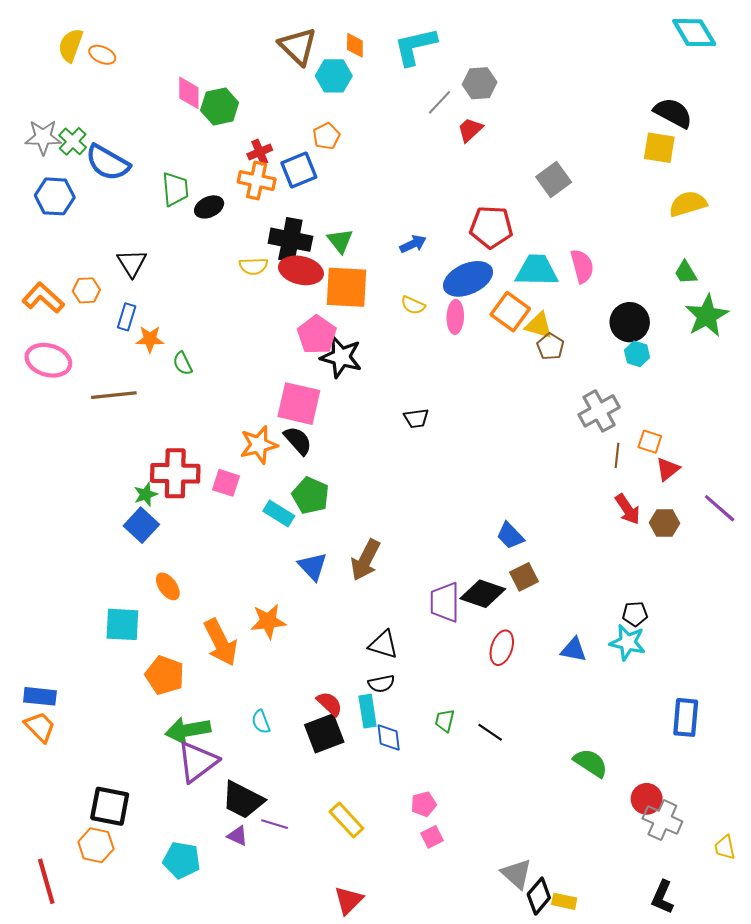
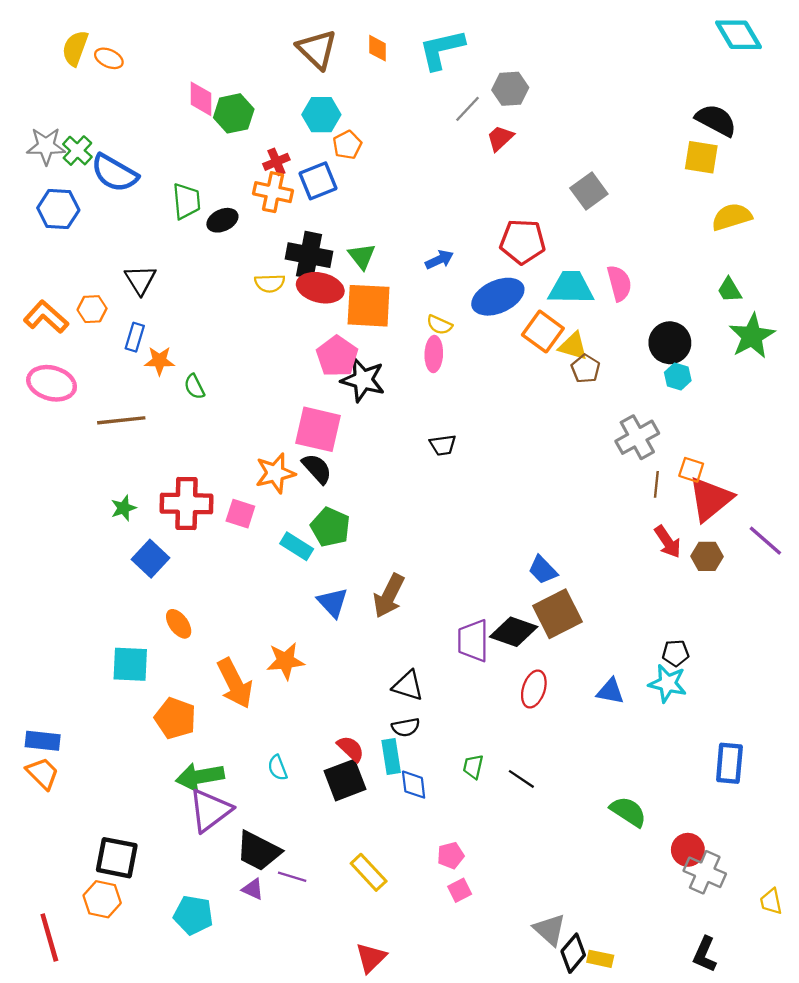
cyan hexagon: (334, 76) -> (321, 115), moved
pink ellipse: (455, 317) -> (434, 354), moved
red triangle: (668, 469) -> (710, 499), size x1.8
green star: (146, 494) -> (124, 508), moved
brown square: (524, 577) -> (557, 614), size x1.6

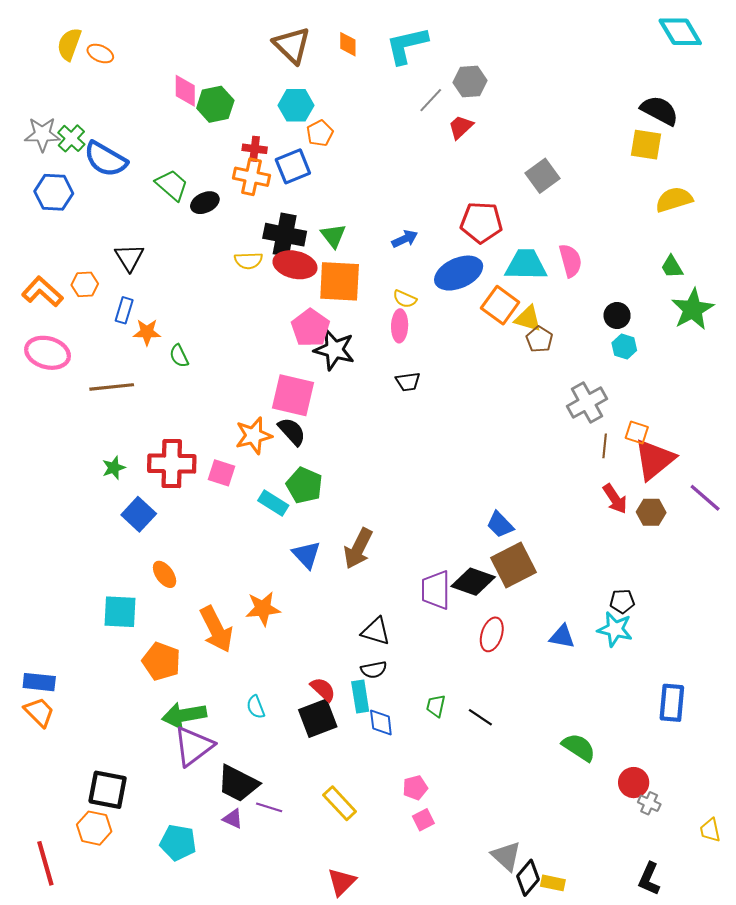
red cross: (276, 162) -> (255, 149), turned 30
green trapezoid: (186, 201) -> (172, 185), turned -44
black circle: (670, 343) -> (617, 316), size x0.7
black trapezoid: (443, 445) -> (408, 382), moved
gray cross: (705, 872) -> (649, 803), size x0.6

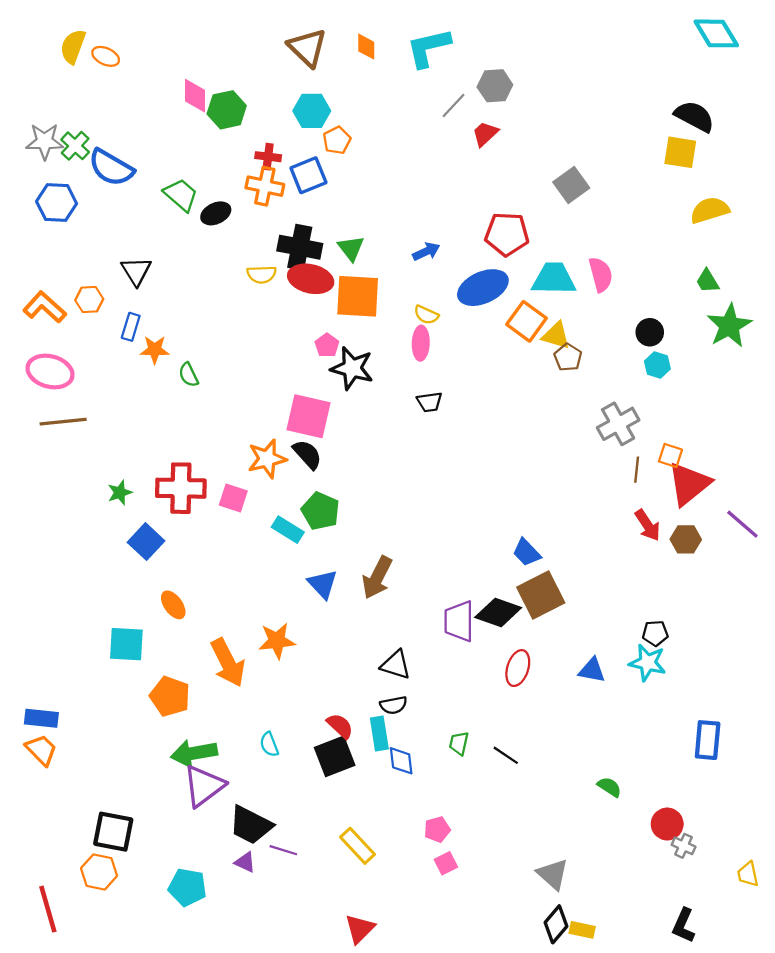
pink pentagon: (311, 328) -> (327, 345), size x0.6
brown line: (112, 387) -> (63, 422), moved
green semicircle: (579, 747) -> (609, 787), size x0.7
gray triangle: (506, 856) -> (553, 874), moved

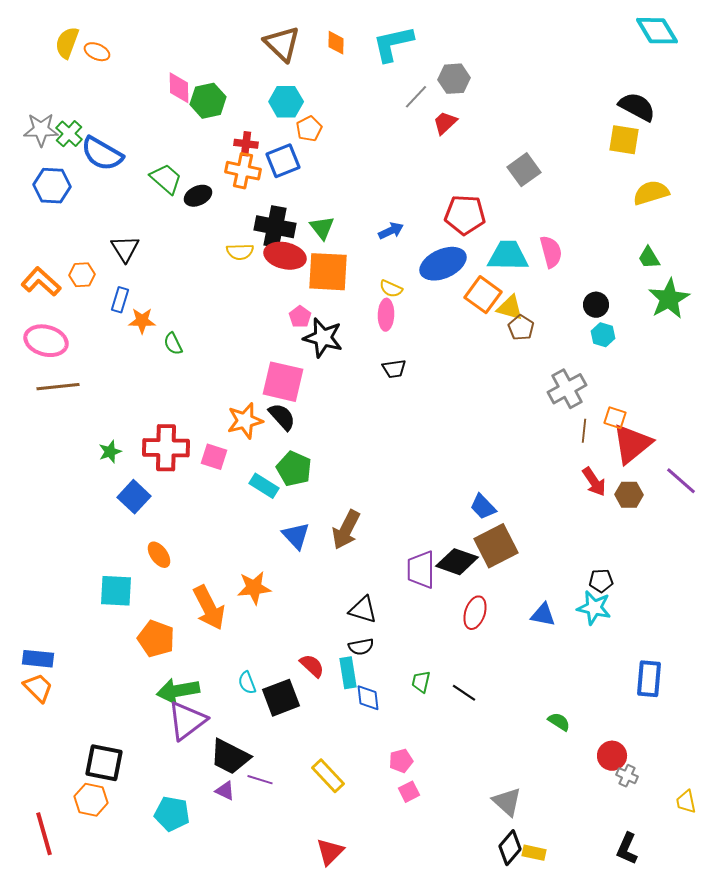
black square: (335, 756) -> (281, 698), moved

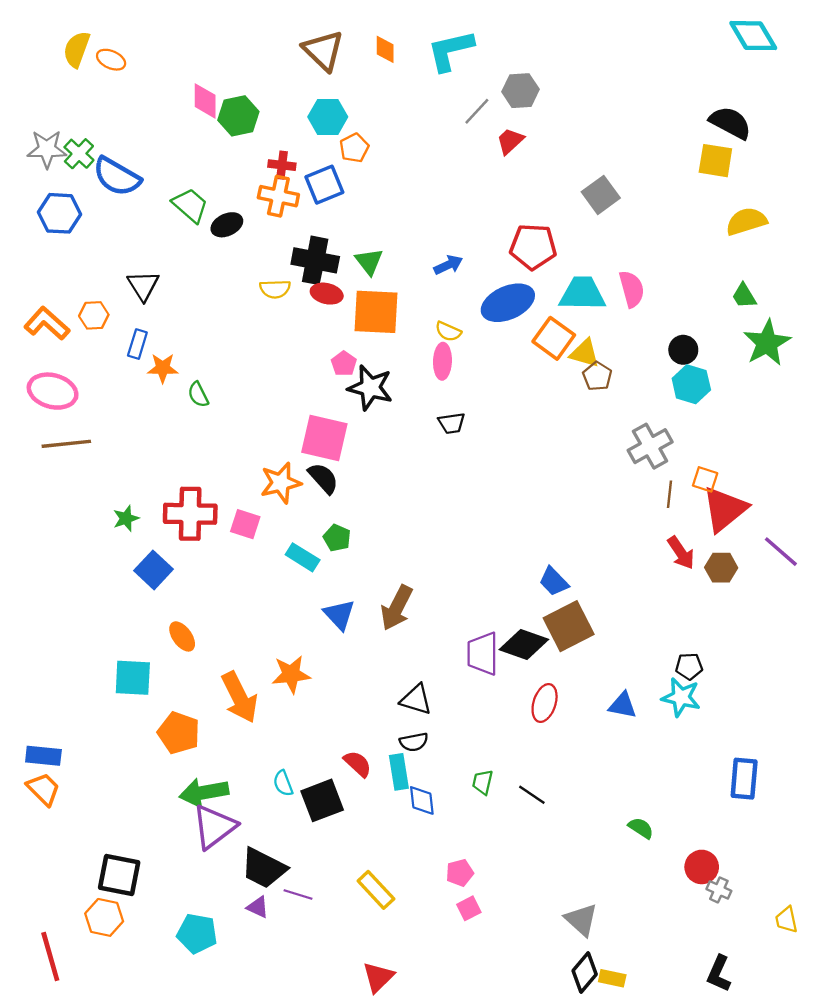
red ellipse: (285, 256) -> (327, 294), size x0.7
cyan hexagon: (603, 335) -> (691, 384), size x1.4
green pentagon: (294, 469) -> (337, 538), size x0.7

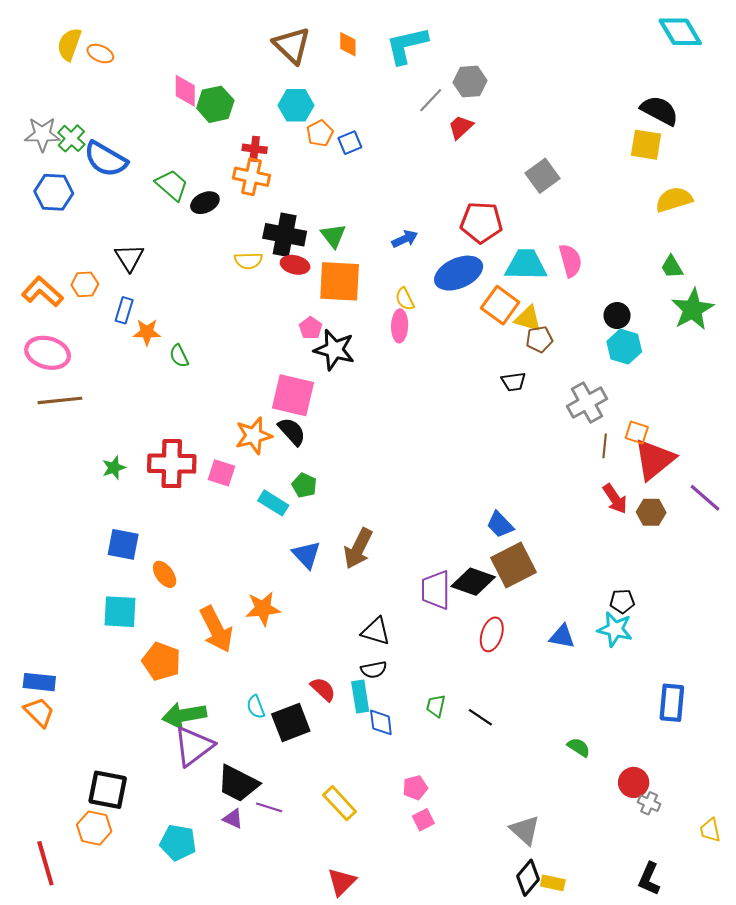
blue square: (324, 185) -> (350, 143), moved, size x0.7
yellow semicircle: (448, 331) -> (405, 299), turned 40
brown pentagon: (597, 376) -> (539, 339), turned 30
black trapezoid: (452, 423) -> (513, 382), moved
blue square: (153, 570) -> (123, 544), moved, turned -32

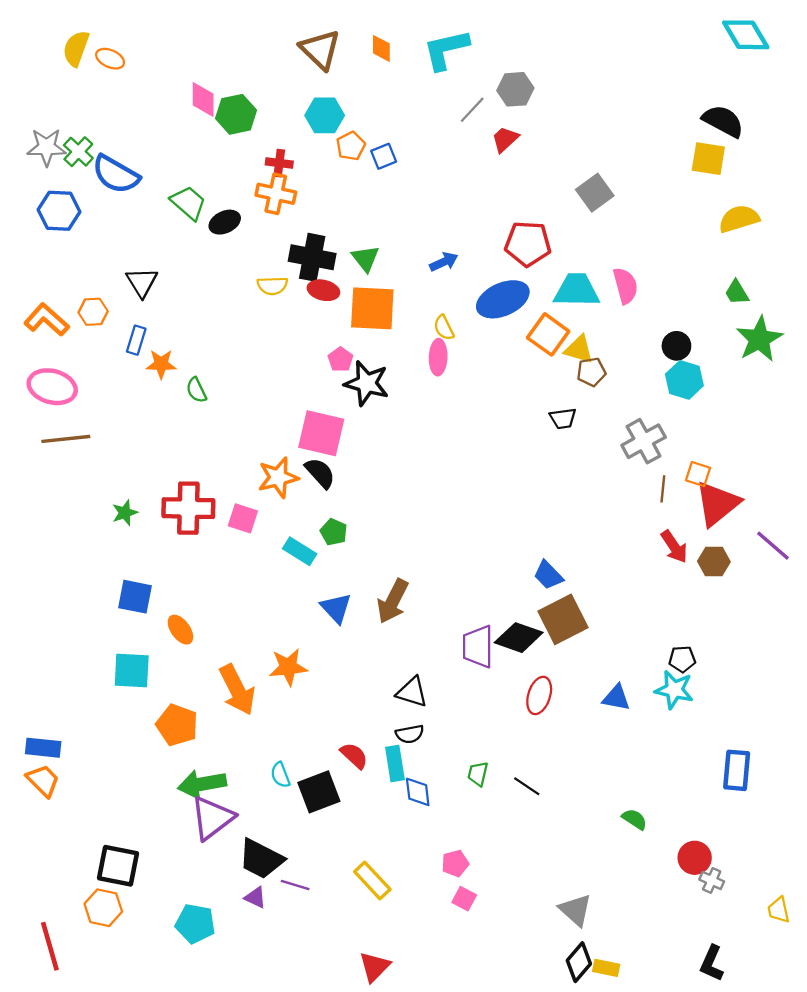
pink square: (423, 820) -> (464, 899), turned -35

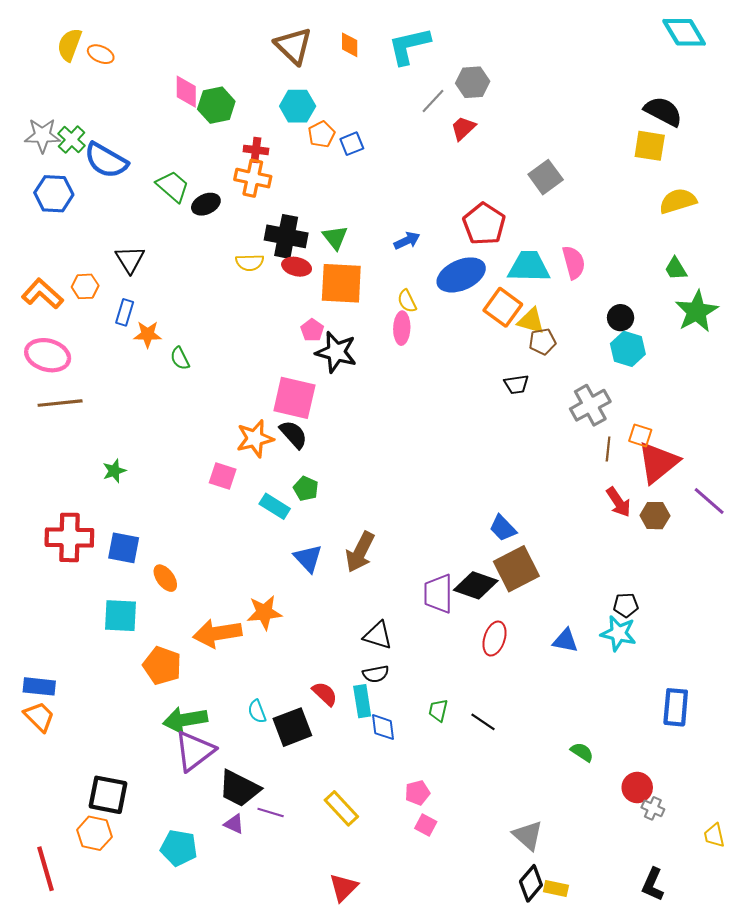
red pentagon: (528, 244) -> (484, 224), turned 30
red cross: (188, 508) -> (69, 537), moved
orange arrow: (237, 690) -> (217, 633), turned 108

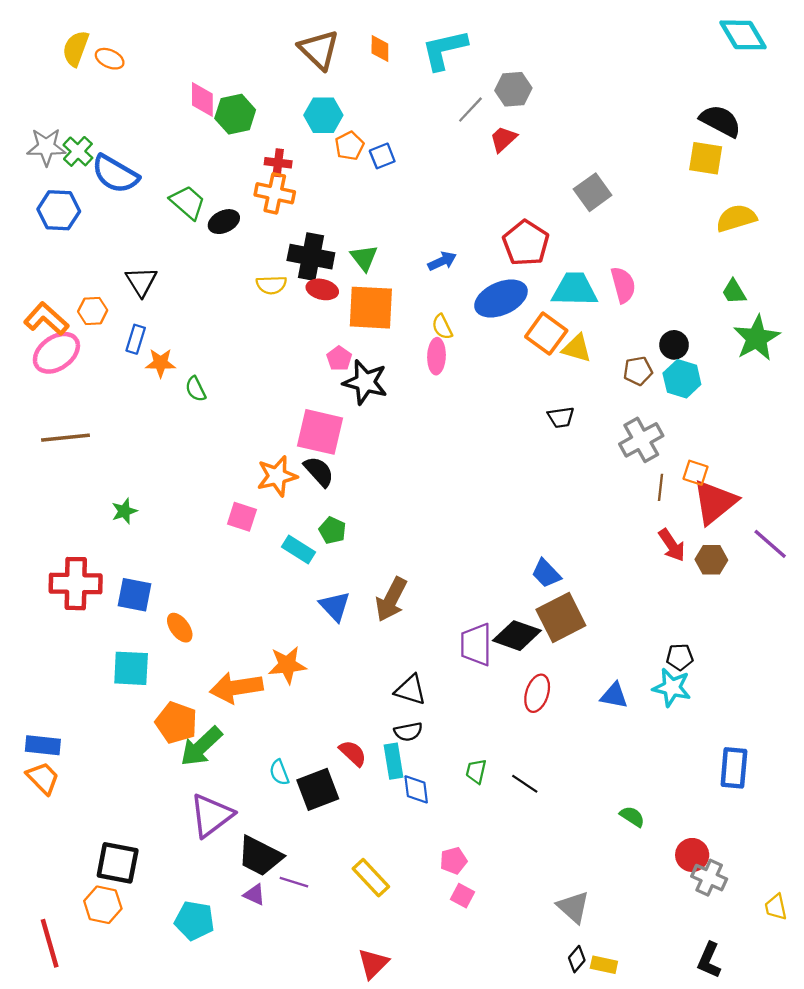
brown pentagon: (542, 342) -> (638, 371), moved
pink ellipse: (48, 355) -> (56, 353), moved, turned -51
green arrow: (185, 720) -> (201, 746), moved, turned -33
gray cross: (653, 808) -> (709, 878), size x1.4
black diamond: (531, 883) -> (577, 959), size x0.7

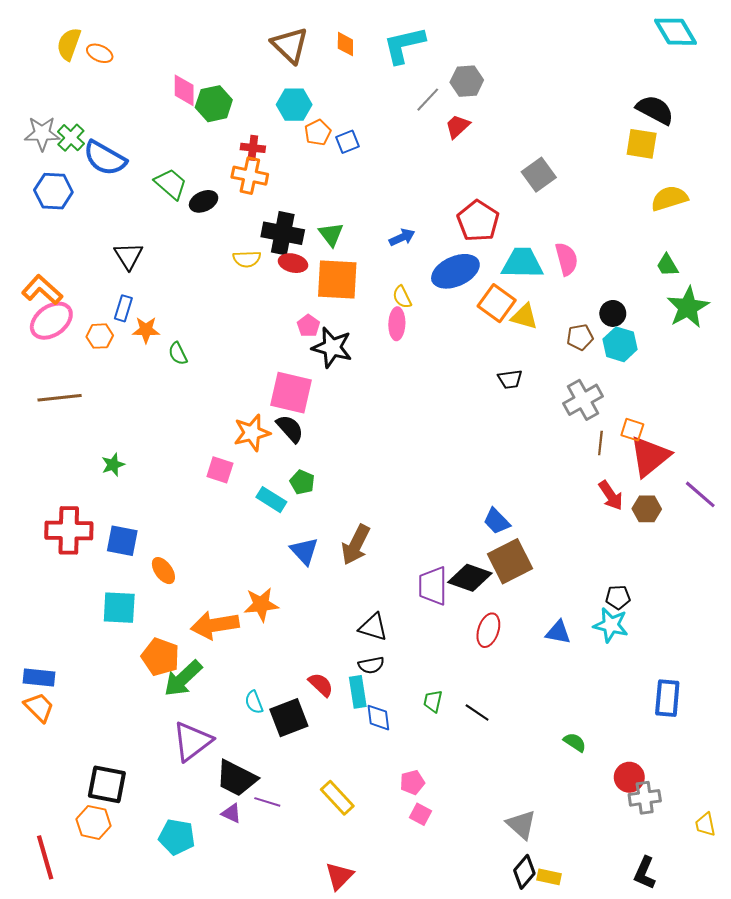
orange hexagon: (93, 311) -> (100, 336), moved
gray cross: (709, 878) -> (645, 798), turned -32
black diamond: (577, 959) -> (524, 872), size x1.4

